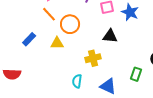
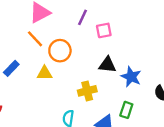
blue star: (130, 12) -> (131, 77), moved
green rectangle: (136, 74) -> (126, 110), moved

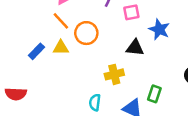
yellow triangle: (45, 73) -> (61, 48), moved
blue star: (131, 77) -> (159, 29), moved

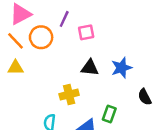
blue star: (159, 29) -> (121, 68), moved, turned 30
orange circle: (86, 33) -> (41, 37), moved

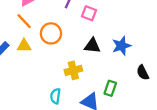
pink square: (86, 32) -> (89, 13), turned 32
orange circle: (41, 37) -> (51, 33), moved

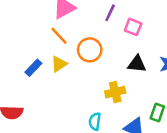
yellow triangle: (24, 46) -> (59, 64), turned -32

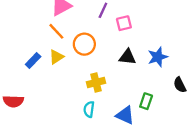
pink square: (133, 27) -> (124, 23), turned -35
yellow cross: (115, 92) -> (96, 83), moved

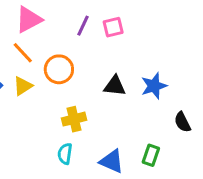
pink square: (124, 23) -> (113, 27), moved
green rectangle: (146, 101) -> (151, 155), moved

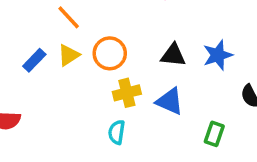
orange circle: (59, 69) -> (110, 53), moved
blue triangle: (112, 161) -> (170, 101), moved

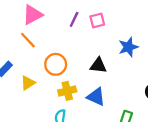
yellow triangle: (69, 55) -> (28, 83), moved
blue star: (218, 55) -> (128, 47), moved

